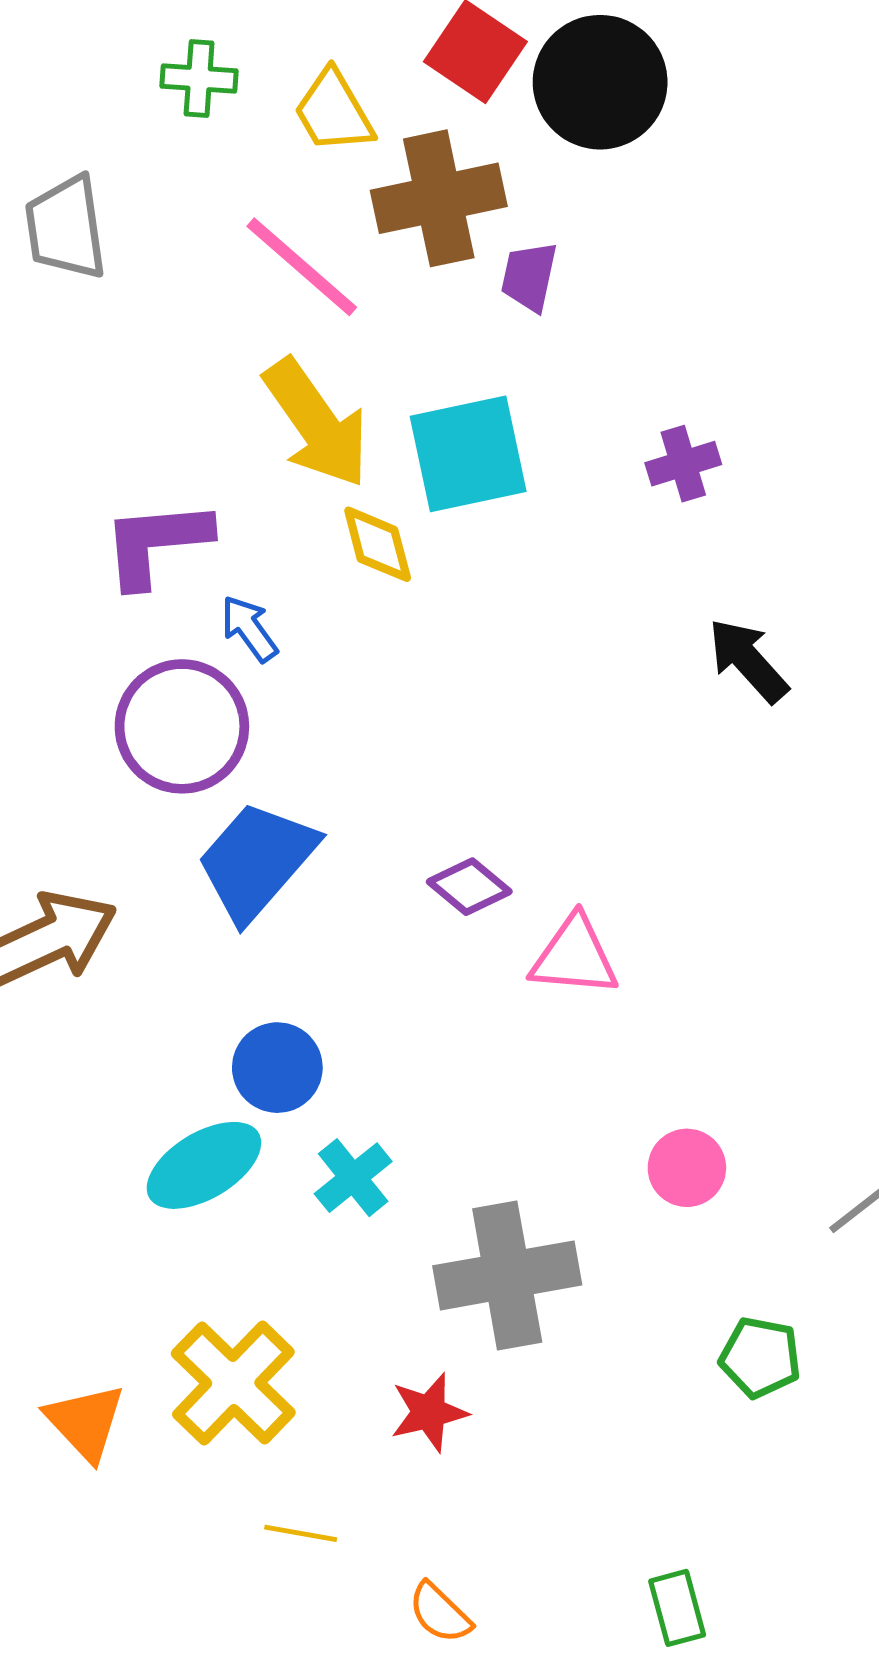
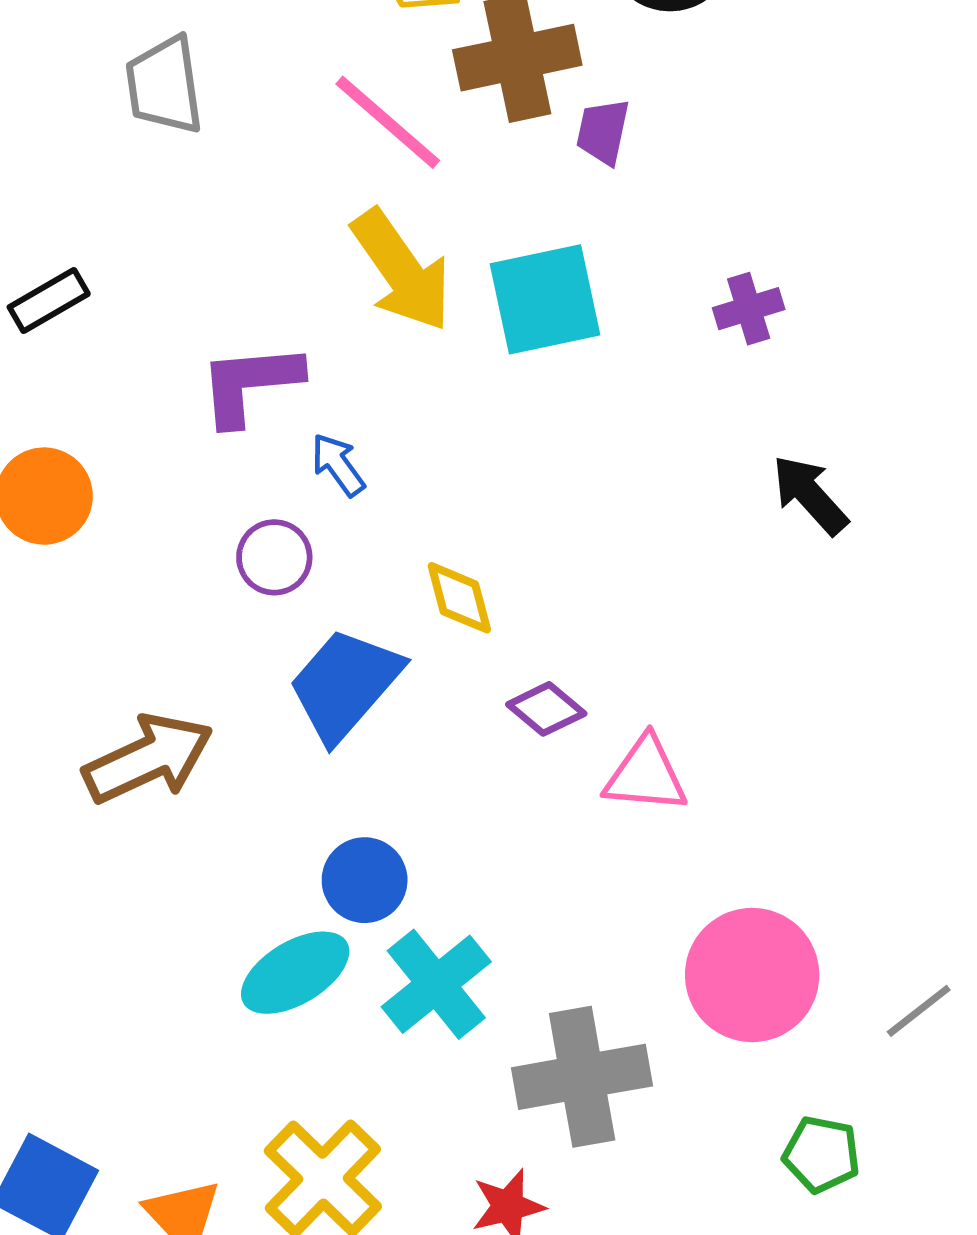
yellow diamond: (378, 544) -> (459, 598), moved
purple circle: (182, 726) -> (274, 557), size x0.6
pink circle: (687, 1168) -> (752, 975), size x1.8
cyan cross: (353, 1178) -> (436, 984), size x1.5

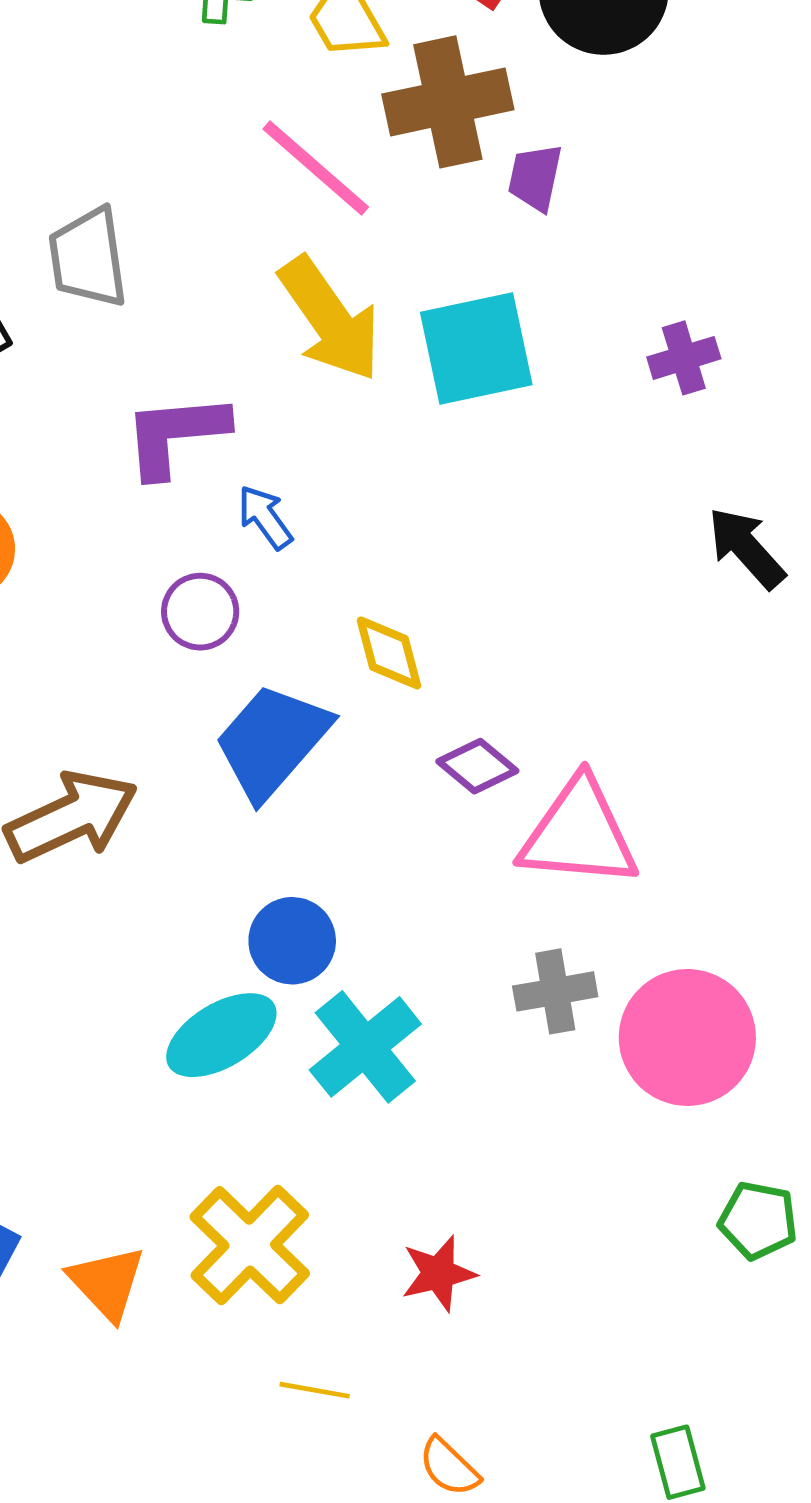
gray trapezoid: (164, 85) -> (88, 258), moved
pink triangle: (646, 775) -> (579, 833), size x1.4
gray cross: (582, 1077) -> (555, 991), moved, size x0.6

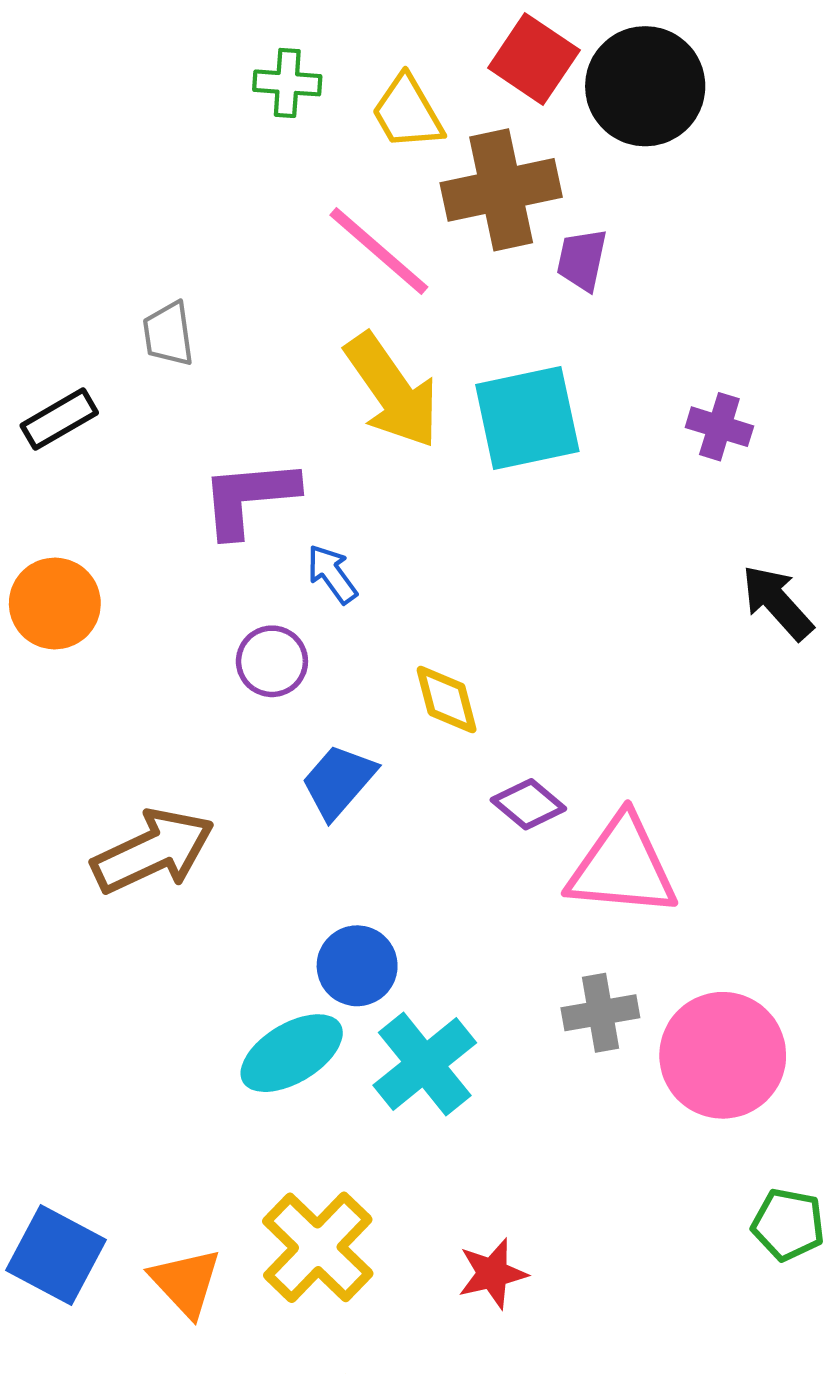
gray trapezoid: (88, 258) -> (168, 334), size x0.7
purple cross: (684, 358) -> (719, 427), turned 34
blue trapezoid: (272, 741) -> (339, 781), size x0.7

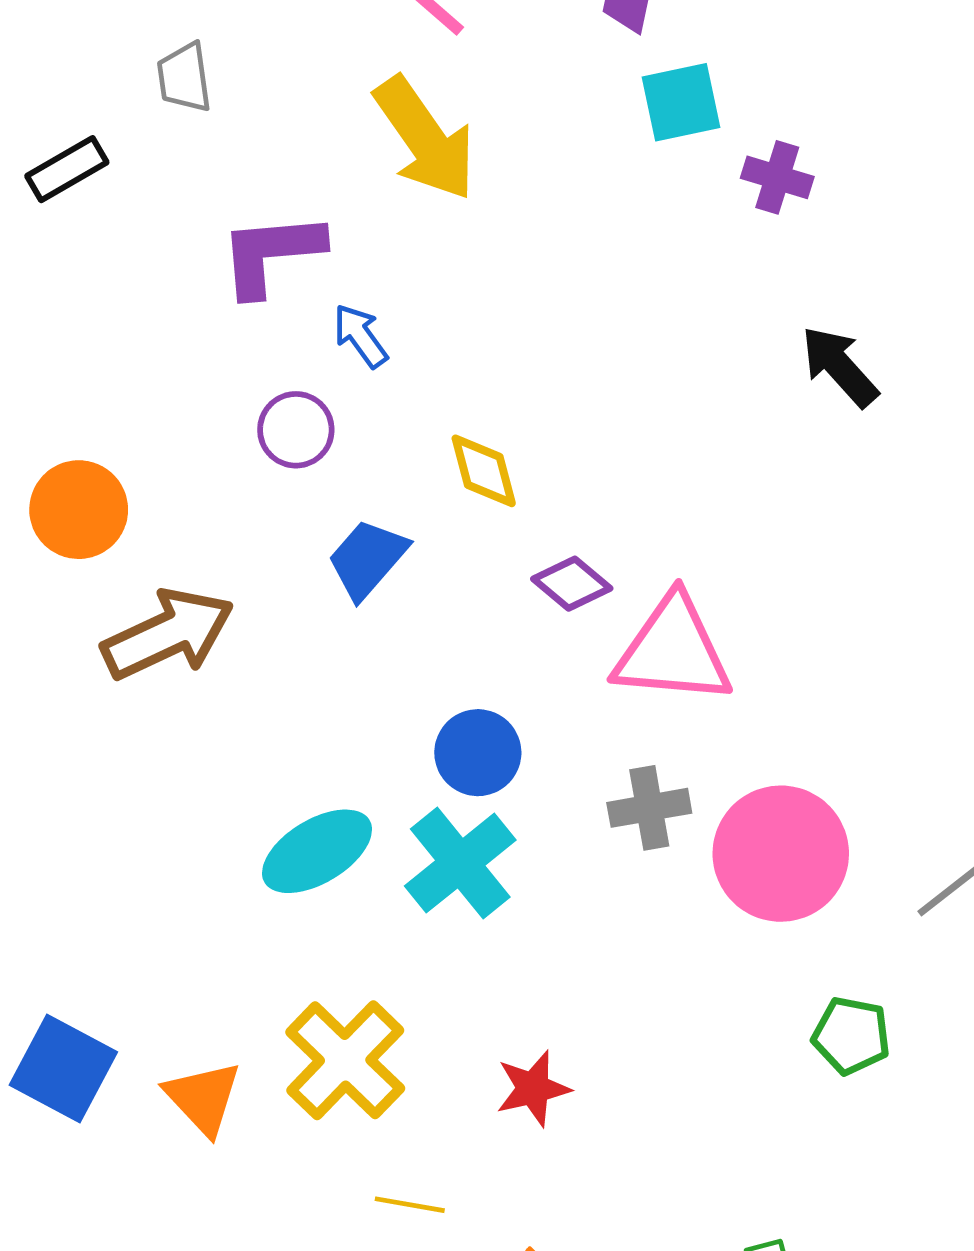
cyan square: (527, 418) -> (681, 102), moved, size x0.7
orange circle: (55, 603) -> (79, 510), moved
blue circle: (357, 966) -> (478, 753), moved

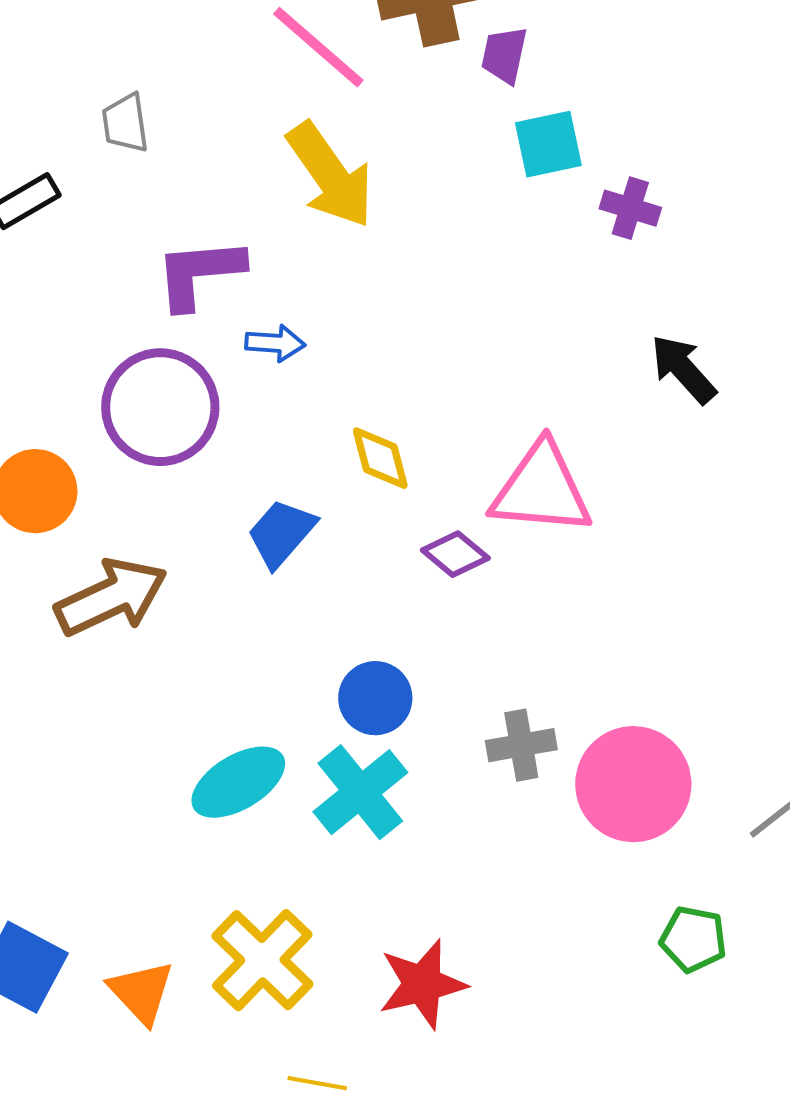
blue arrow: (360, 336) -> (275, 343), turned 130
purple circle: (296, 430) -> (160, 407), moved, size x1.8
pink triangle: (673, 651) -> (541, 489), moved
red star: (533, 1088) -> (422, 984), size x1.4

